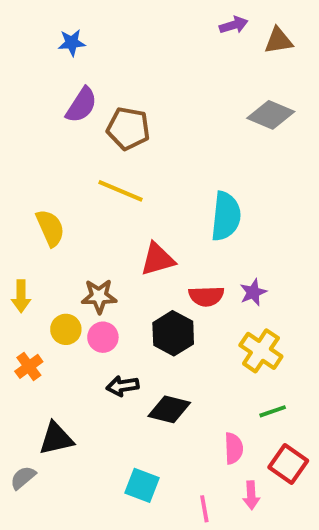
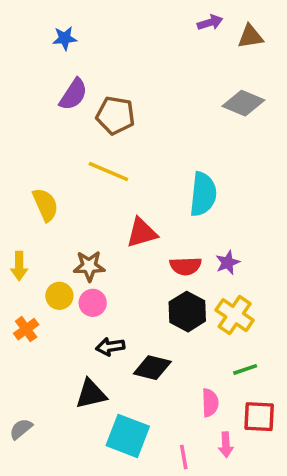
black hexagon: (173, 333) -> (187, 312), moved
black triangle: (56, 439) -> (91, 394), moved
red square: (288, 464) -> (259, 417), turned -32
cyan square: (142, 485) -> (128, 436), size x1.4

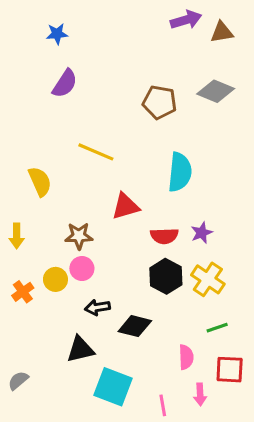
purple arrow: (210, 23) -> (186, 20), size x1.4
brown pentagon: (115, 115) -> (160, 102), moved
yellow circle: (59, 296) -> (55, 279), moved

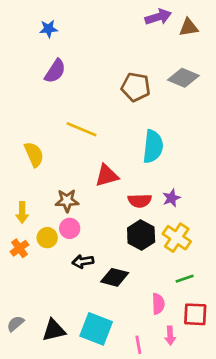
yellow arrow: (17, 236) -> (22, 213), moved
black triangle: (80, 349) -> (54, 330), moved

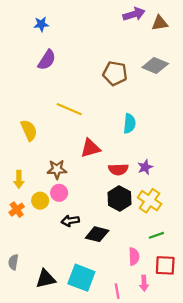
cyan semicircle: (153, 146) -> (129, 124), size x0.7
gray semicircle: (15, 324) -> (13, 262), moved, turned -40

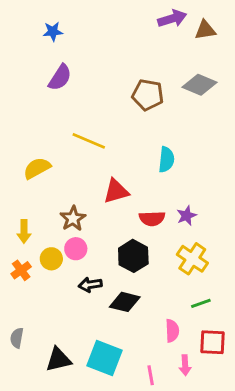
yellow semicircle: (29, 130) -> (37, 168), turned -95
brown star: (57, 169) -> (73, 219), turned -30
black hexagon: (119, 198) -> (133, 256), moved

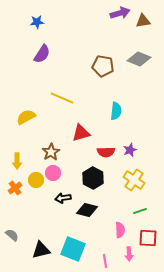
gray semicircle: (17, 338) -> (12, 235), turned 120

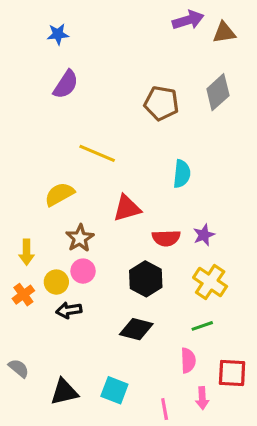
gray diamond: (139, 59) -> (218, 92), turned -65
yellow semicircle: (26, 117) -> (59, 194), moved
black arrow: (63, 198) -> (69, 310), moved
green line: (140, 211) -> (202, 326), moved
cyan square: (73, 249) -> (114, 390), size x0.7

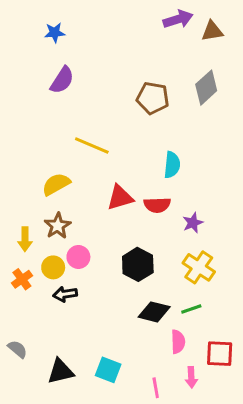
brown star: (80, 238) -> (58, 226), moved
red semicircle: (166, 238) -> (157, 205), moved
black diamond: (136, 329) -> (154, 312), moved

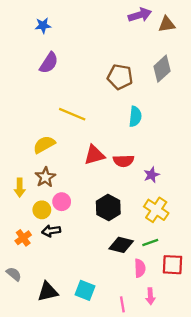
cyan semicircle: (172, 165) -> (135, 116), moved
orange cross: (22, 279) -> (23, 238), moved
red square: (220, 354) -> (173, 265), moved

